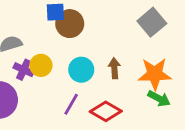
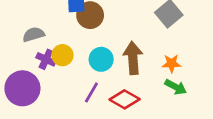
brown arrow: (114, 68) -> (133, 58), size x1.6
orange star: (155, 74) -> (172, 63), size x0.6

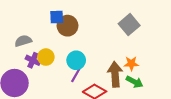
brown arrow: (133, 58) -> (115, 74), moved
purple line: (91, 92) -> (76, 74), moved

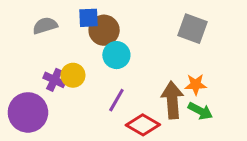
gray square: (129, 25) -> (193, 29), turned -30
gray semicircle: (23, 41) -> (45, 26), moved
cyan circle: (76, 60) -> (116, 55), moved

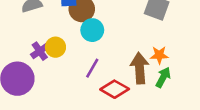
purple cross: (54, 80) -> (40, 51), turned 30
green arrow: (200, 111) -> (163, 77), turned -90

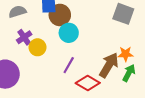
purple cross: (40, 51) -> (24, 37), moved
brown arrow: (140, 68) -> (109, 65), turned 35

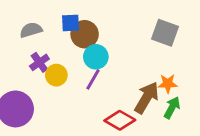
purple line: (69, 65) -> (93, 79), moved

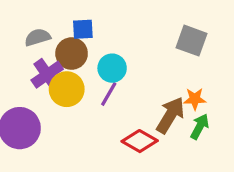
brown circle: (85, 34) -> (72, 54), moved
purple cross: (39, 62) -> (47, 75), size x1.4
yellow circle: (56, 75) -> (67, 89), size x1.4

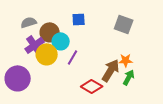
blue square: (83, 29) -> (79, 19), moved
cyan circle: (112, 68) -> (61, 41), moved

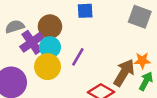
gray semicircle: (29, 22) -> (15, 27), moved
cyan circle: (61, 41) -> (50, 47), moved
yellow circle: (47, 54) -> (48, 67), moved

